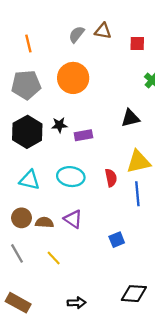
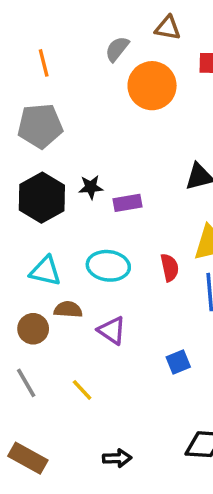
brown triangle: (103, 31) -> (168, 28), moved
orange circle: (73, 78) -> (152, 86), moved
brown semicircle: (44, 222) -> (68, 310), moved

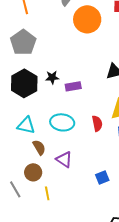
gray pentagon: (40, 126) -> (23, 42), turned -30
brown semicircle: (68, 310) -> (39, 147), turned 56
brown circle: (33, 329) -> (33, 172), moved
yellow line: (82, 390) -> (47, 193), turned 32

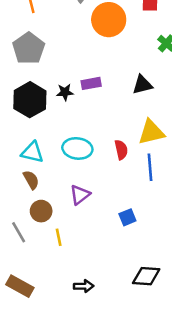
purple rectangle: (73, 86) -> (91, 83), moved
brown semicircle: (39, 147) -> (31, 180), moved
purple triangle: (64, 159) -> (80, 195), turned 48

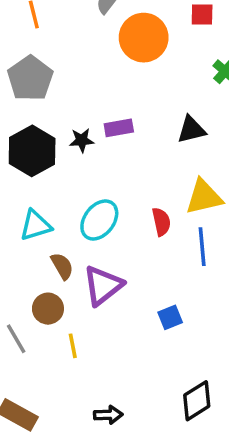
cyan ellipse: (77, 148) -> (99, 220), turned -60
cyan triangle: (32, 152) -> (36, 225), turned -30
brown semicircle: (31, 180) -> (62, 266), moved
purple triangle: (80, 195) -> (103, 286), size x1.4
black diamond: (146, 276) -> (197, 401), turned -36

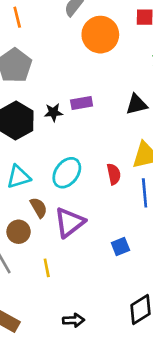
brown circle: (48, 309) -> (19, 232), moved

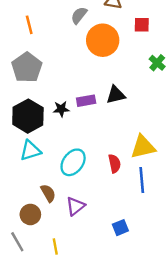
black triangle: (137, 104) -> (116, 95), moved
cyan triangle: (19, 177) -> (30, 150), moved
purple triangle: (69, 222) -> (75, 206), size x0.7

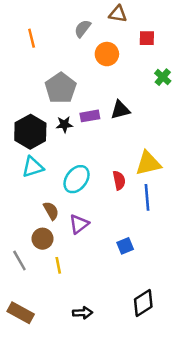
orange circle: (103, 40) -> (107, 54), size x0.7
gray pentagon: (27, 67) -> (61, 88), moved
brown circle: (30, 214) -> (43, 239), moved

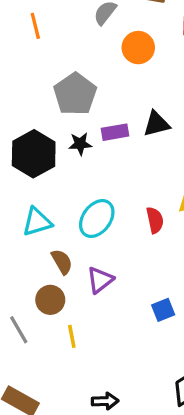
cyan triangle: (33, 167) -> (37, 222), moved

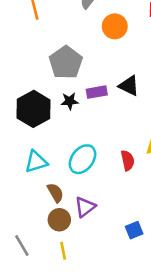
black triangle: (157, 124) -> (129, 86), turned 40
brown circle: (50, 300) -> (59, 220), moved

